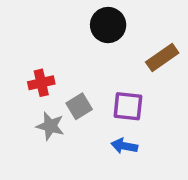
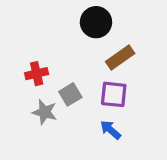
brown rectangle: (162, 58) -> (120, 58), moved
blue arrow: (124, 146) -> (110, 130), turned 30

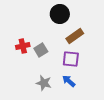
gray square: (70, 94) -> (41, 50), moved
gray star: (45, 112) -> (44, 83), moved

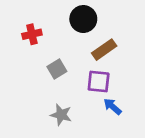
red cross: (23, 46) -> (32, 34), moved
blue arrow: (69, 81) -> (112, 106), moved

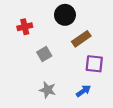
purple square: (99, 81) -> (94, 64), moved
blue arrow: (112, 106) -> (83, 91), moved, turned 104

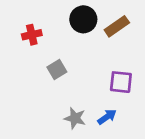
brown rectangle: (81, 39) -> (117, 26), moved
gray star: (48, 90) -> (75, 118), moved

